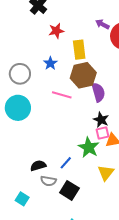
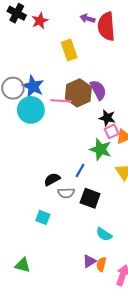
red star: (56, 31) -> (40, 21), moved
blue star: (50, 63) -> (33, 86), moved, size x1.5
brown hexagon: (83, 75) -> (78, 93), moved
cyan circle: (18, 108) -> (31, 110), moved

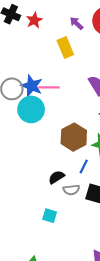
purple arrow: (88, 18) -> (77, 23), moved, turned 32
brown hexagon: (78, 93) -> (74, 137), moved
pink line: (61, 101) -> (49, 87), moved

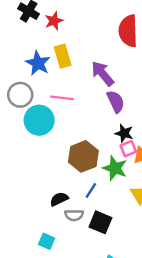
purple arrow: (77, 23) -> (103, 74), moved, size x1.6
yellow rectangle: (65, 48) -> (63, 56), moved
blue star: (32, 86) -> (38, 63), moved

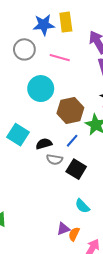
blue star: (38, 63) -> (44, 25), turned 30
cyan circle: (39, 120) -> (41, 89), moved
cyan square: (47, 241) -> (18, 135), moved, size x1.5

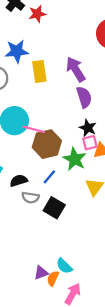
yellow rectangle: (66, 22) -> (39, 71), moved
pink line: (60, 58) -> (34, 129), moved
cyan semicircle: (82, 206) -> (64, 266), moved

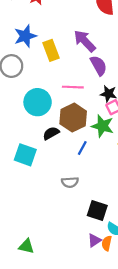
pink line: (34, 129) -> (73, 87), moved
black semicircle: (19, 181) -> (51, 133), moved
gray semicircle: (30, 198) -> (70, 182), moved
black square: (54, 208) -> (97, 211), moved

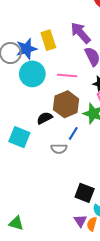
blue star: (25, 36) -> (26, 49), moved
cyan circle: (38, 102) -> (32, 74), moved
gray semicircle: (70, 182) -> (59, 149), moved
purple triangle: (94, 240) -> (80, 221), turned -32

